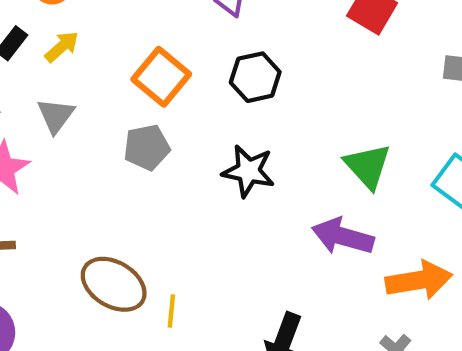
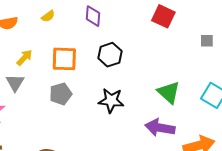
yellow arrow: (62, 47) -> (24, 58), moved
orange square: (161, 77) -> (64, 59), turned -32

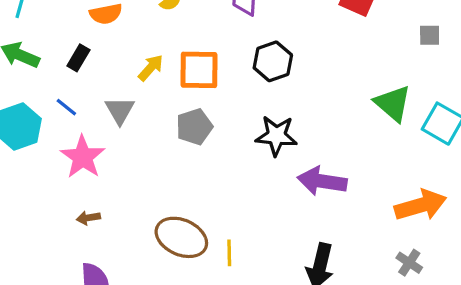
yellow arrow: (24, 58) -> (151, 68), moved
green triangle: (169, 92) -> (393, 103), moved
purple arrow: (160, 128) -> (322, 181), moved

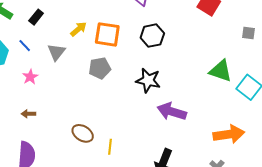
green triangle: (393, 103) -> (221, 71), turned -30
pink star: (83, 157) -> (30, 77), size x0.6
brown ellipse: (181, 237) -> (83, 133), size x0.7

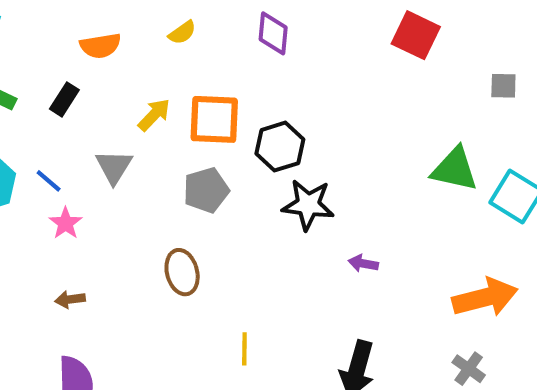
black hexagon: (152, 36) -> (280, 147), moved
blue line: (25, 46) -> (49, 181), moved
purple arrow: (172, 112) -> (363, 263), size x0.5
brown ellipse: (83, 133) -> (182, 272), moved, turned 50

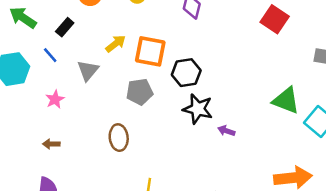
blue line: (49, 181) -> (50, 55), moved
purple arrow: (363, 263) -> (226, 131), moved

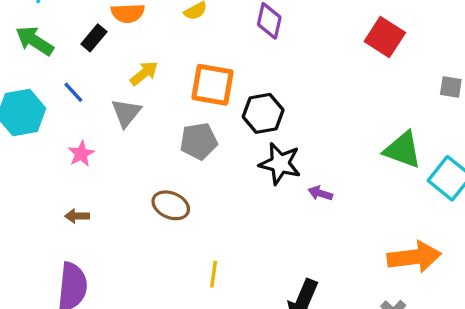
black rectangle: (65, 27) -> (94, 38), moved
yellow arrow: (116, 44) -> (144, 73), moved
brown ellipse: (119, 138) -> (171, 205), turned -60

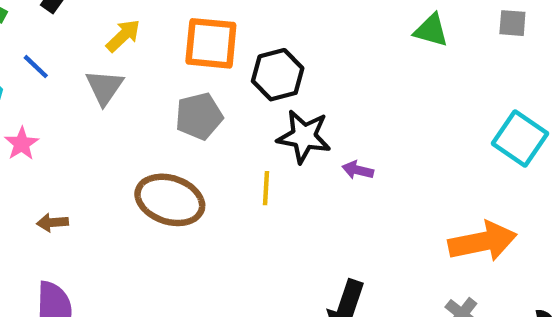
green triangle: (403, 150) -> (431, 30), moved, size x0.7
pink star: (81, 154) -> (22, 144), moved
brown ellipse: (171, 205) -> (170, 200), size x1.4
yellow line: (214, 274) -> (266, 188), moved

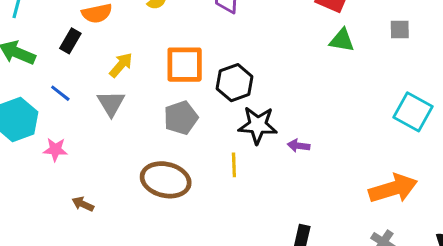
pink star: (22, 144) -> (55, 150), turned -30
brown arrow: (52, 223) -> (83, 204), turned 35

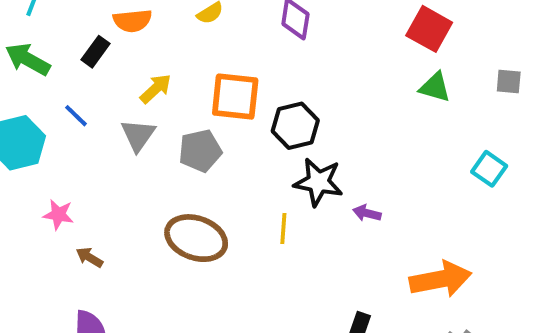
cyan square: (413, 112) -> (489, 169), moved, size x0.7
gray pentagon: (181, 118) -> (200, 151), moved
pink star: (55, 150) -> (58, 215), moved
orange arrow: (393, 189) -> (440, 279), moved

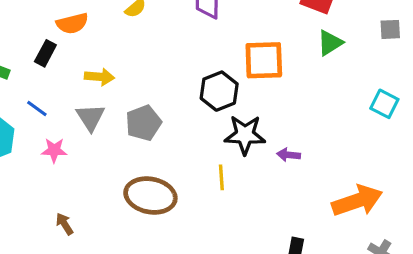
green triangle: (435, 87) -> (330, 43), turned -40
yellow arrow: (156, 89) -> (99, 77), turned 56
orange square: (235, 97) -> (264, 60), moved
pink star: (58, 215) -> (54, 150), moved
brown arrow: (89, 257) -> (65, 224), turned 35

